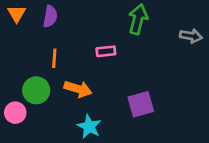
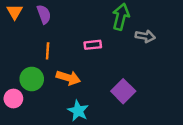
purple semicircle: (50, 16) -> (44, 14), turned -30
gray arrow: (191, 36) -> (145, 36), moved
purple square: (141, 104) -> (123, 91), turned -30

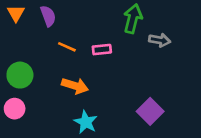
orange line: (48, 51) -> (67, 47), moved, turned -70
green circle: (32, 79) -> (20, 75), moved
purple square: (123, 91) -> (150, 111), moved

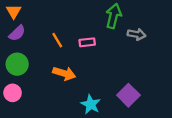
purple semicircle: (48, 16) -> (17, 33), moved, turned 66
orange line: (67, 47) -> (57, 40), turned 35
cyan star: (86, 122) -> (91, 104), moved

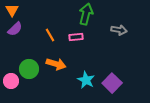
green arrow: (114, 16) -> (86, 14), moved
green circle: (17, 64) -> (29, 69), moved
cyan star: (91, 104) -> (86, 80), moved

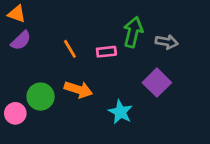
orange triangle: (12, 10) -> (17, 14), turned -40
green arrow: (86, 14) -> (133, 32), moved
purple square: (112, 83) -> (157, 83), moved

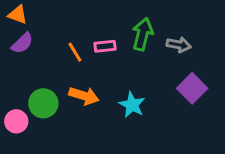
pink rectangle: (106, 52) -> (105, 46), moved
purple square: (157, 83) -> (192, 88), moved
cyan star: (120, 112) -> (132, 105), moved

